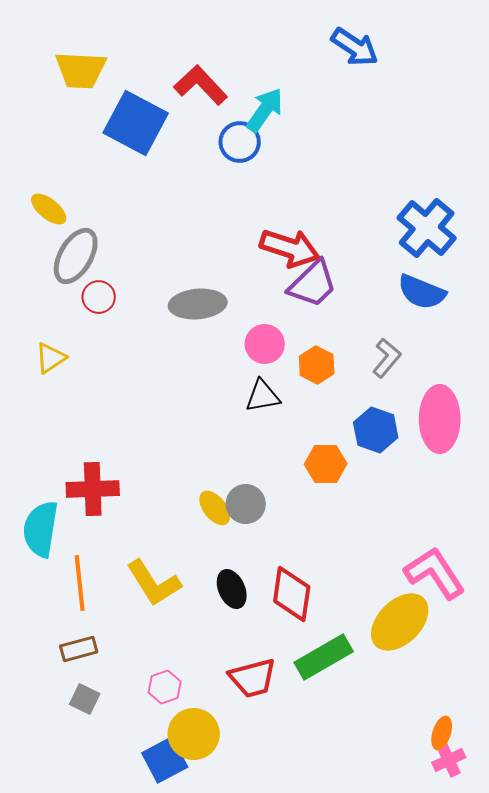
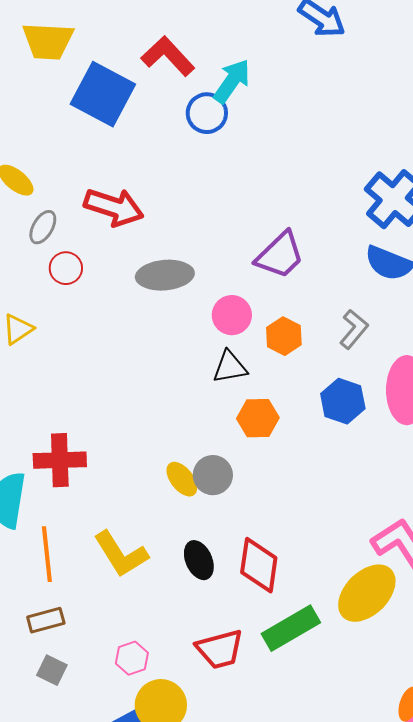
red arrow: (290, 248) -> (114, 207), moved
gray ellipse: (76, 256) -> (43, 227), size x0.6
orange hexagon: (326, 464) -> (258, 418), moved

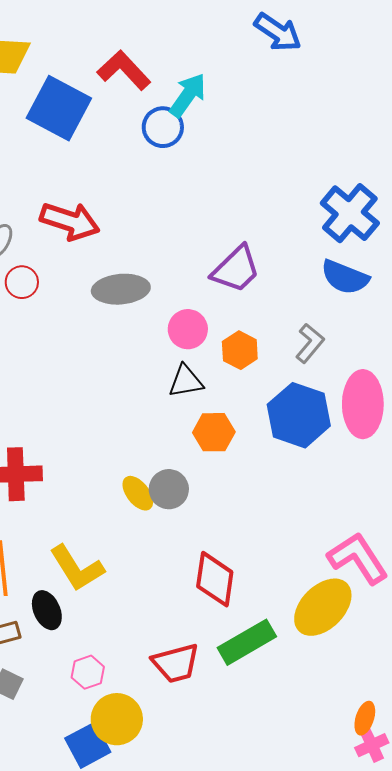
blue hexagon: (343, 401) -> (299, 415), size x1.4
black ellipse: (199, 560) -> (47, 610), moved

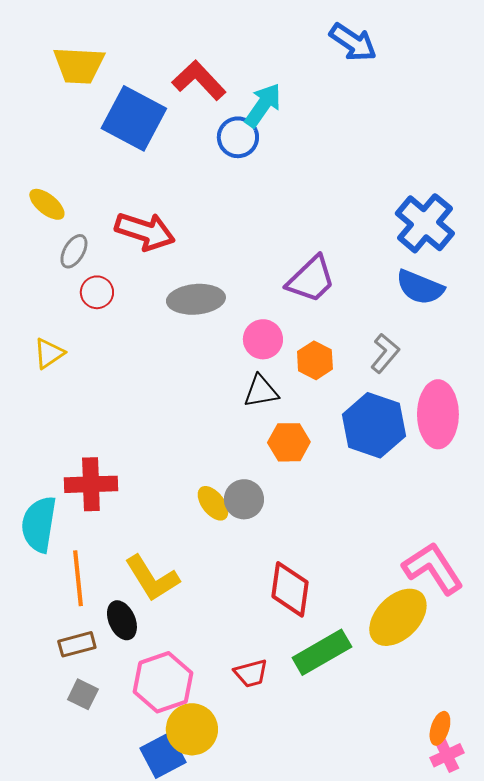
red trapezoid: (176, 663) -> (251, 673), size x0.7
pink hexagon: (88, 672) -> (163, 682), size x1.8

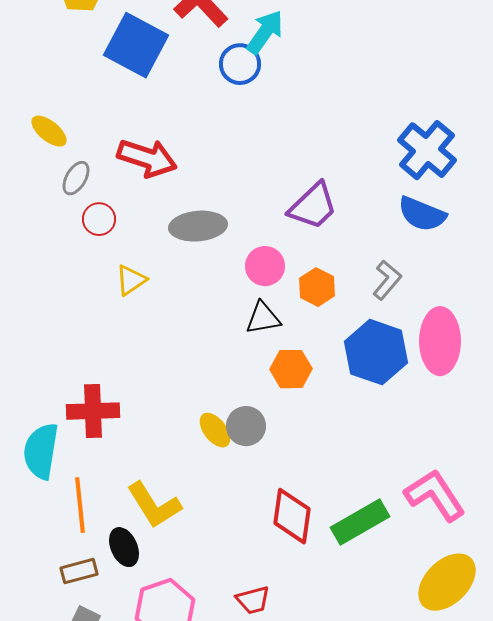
yellow triangle: (49, 353) -> (131, 280), moved
yellow ellipse: (398, 617) -> (447, 582), moved
green rectangle: (322, 652) -> (360, 522), moved

